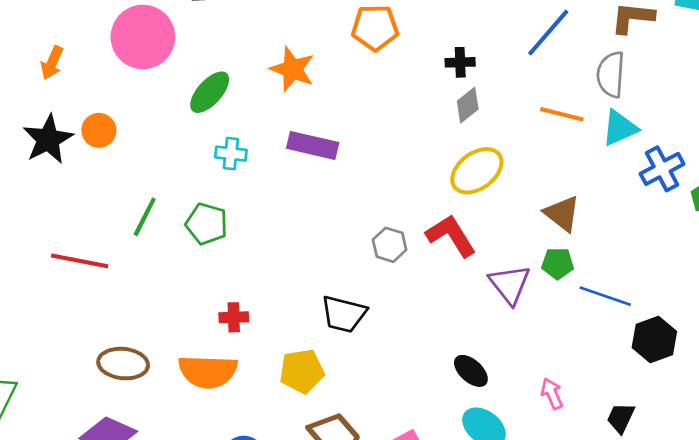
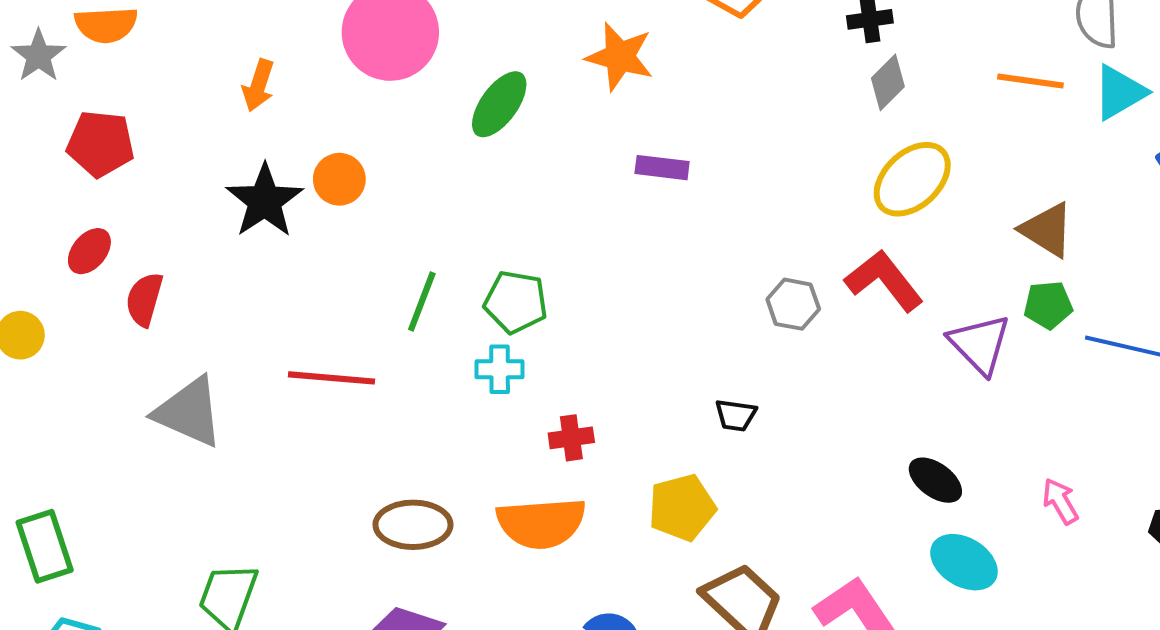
purple rectangle: (313, 145) -> (662, 168), size x0.7
cyan cross: (231, 154) -> (500, 369), moved
black trapezoid: (344, 314) -> (736, 415), size x0.6

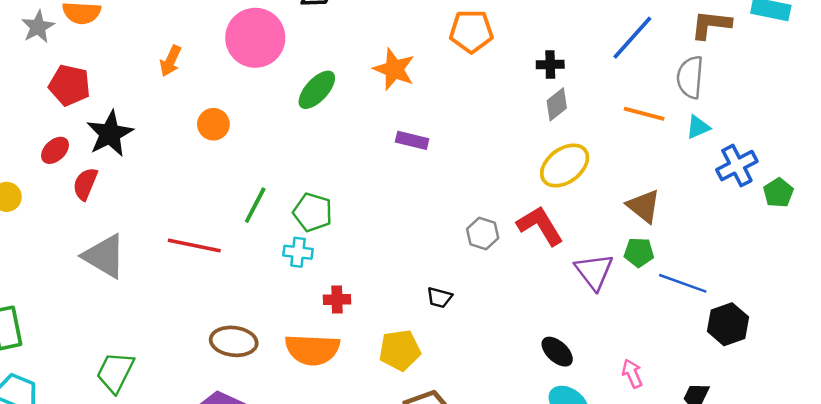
cyan triangle: (1120, 92) -> (698, 127), size x0.7
black star: (265, 201) -> (110, 134), moved

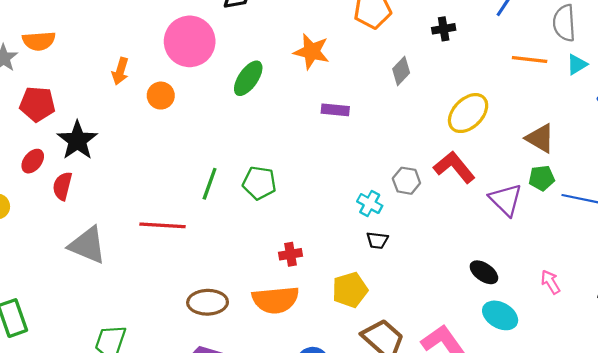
gray diamond: (557, 104) -> (401, 71), moved
orange circle: (213, 124) -> (161, 96), moved
cyan cross: (298, 252) -> (370, 203), moved, turned 30

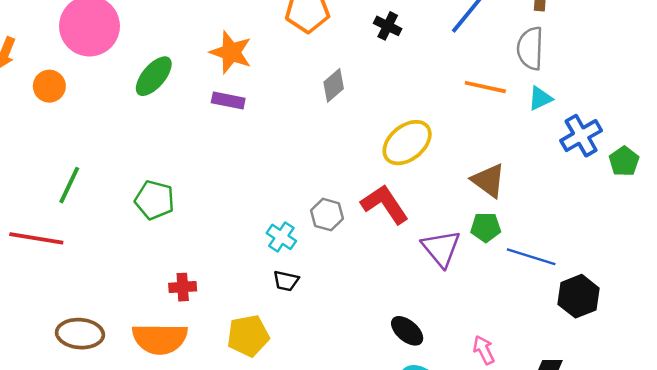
black cross: (444, 29) -> (388, 26), moved, turned 30
purple rectangle: (335, 110) -> (228, 100), moved
green line: (210, 184) -> (69, 185), moved

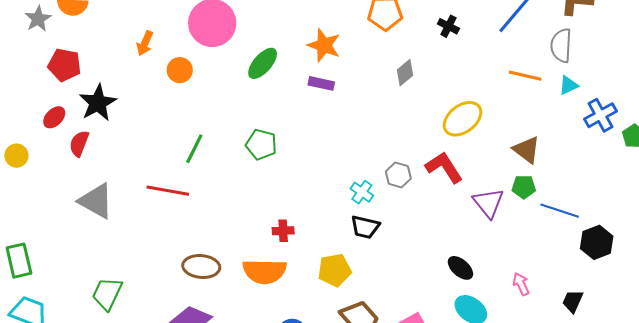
green pentagon: (155, 200) -> (261, 144), moved
black trapezoid: (286, 281) -> (365, 227), size x1.4

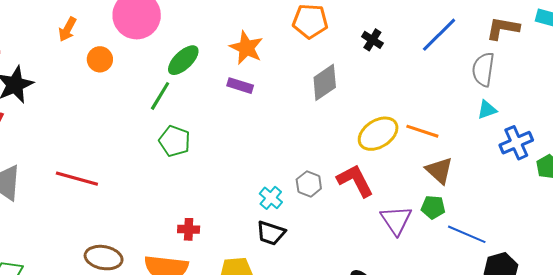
gray diamond: (405, 73) -> (325, 82), size x1.4
orange line: (525, 76) -> (422, 131), moved
green line: (194, 149) -> (160, 96), moved

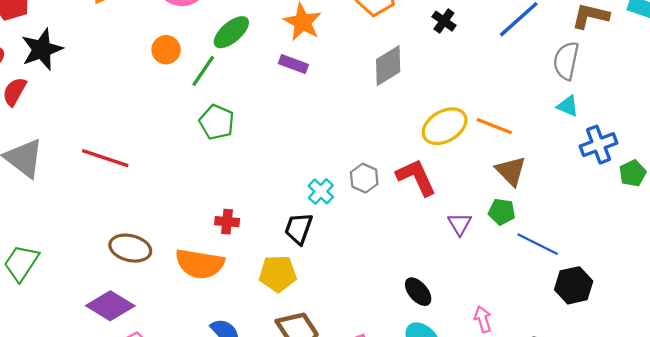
orange circle: (100, 59) -> (166, 50), moved
cyan triangle: (487, 110) -> (568, 106), turned 40
purple triangle: (396, 220) -> (460, 224), size x0.7
black trapezoid: (271, 233) -> (299, 229), moved, turned 88

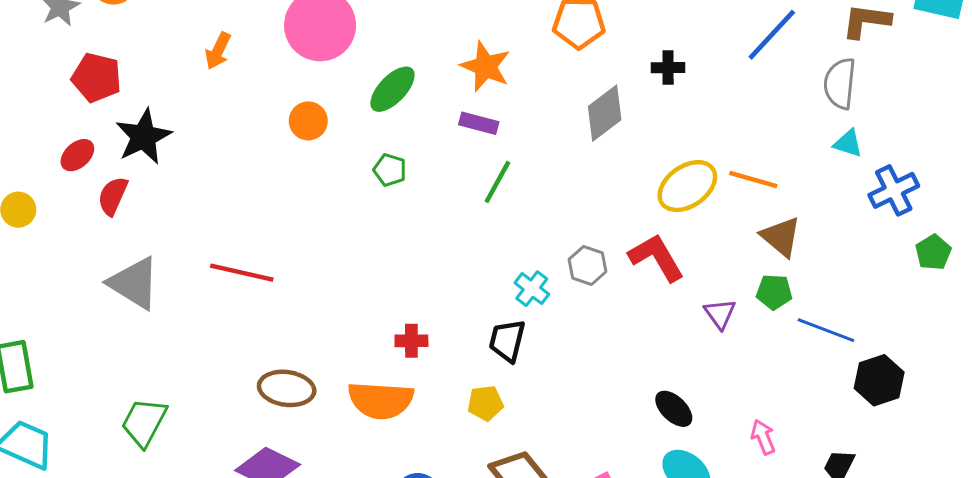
black cross: (444, 21) -> (668, 68), moved, turned -30
green line: (203, 71) -> (497, 182), moved
green pentagon: (217, 122) -> (390, 170), moved, size x0.7
green pentagon: (633, 173) -> (933, 252), moved
yellow pentagon: (278, 274) -> (485, 403), size x0.7

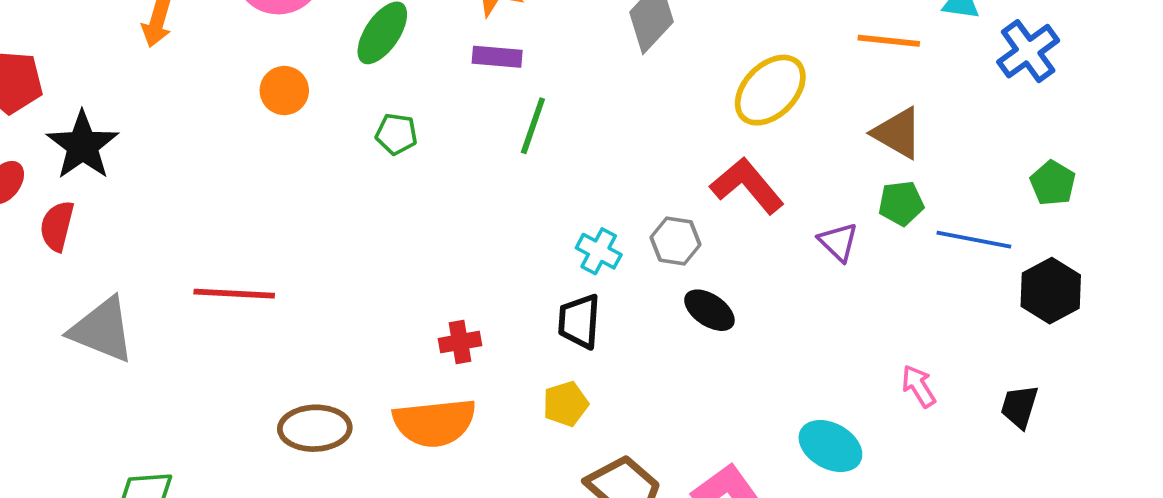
orange line: (753, 179) -> (889, 41), moved
green pentagon: (933, 252) -> (1053, 183), moved
gray hexagon: (588, 265) -> (676, 241), moved
black ellipse: (674, 409) -> (709, 310), moved

